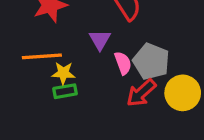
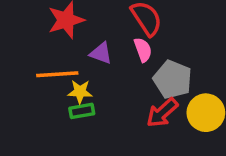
purple triangle: (100, 40) -> (101, 53), moved, turned -40
pink semicircle: (123, 63) -> (143, 50), moved

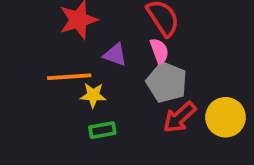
gray pentagon: (173, 79) -> (167, 82), moved
green rectangle: (82, 111) -> (102, 130), moved

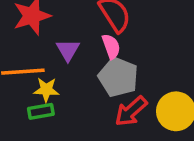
purple triangle: (115, 55) -> (68, 50), turned 40
green rectangle: (102, 130) -> (41, 111), moved

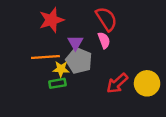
gray pentagon: (118, 77) -> (79, 61), moved

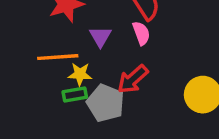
gray pentagon: (79, 61) -> (105, 103), moved
red arrow: (117, 83) -> (133, 79), moved

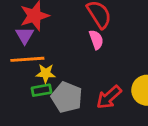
purple triangle: (100, 37) -> (25, 35), moved
red arrow: (133, 79) -> (109, 97), moved

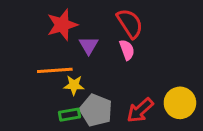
purple triangle: (25, 35) -> (89, 45), moved
green rectangle: (41, 90) -> (69, 115), moved

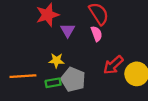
orange line: (55, 70) -> (23, 76), moved
red arrow: (140, 110) -> (113, 65), moved

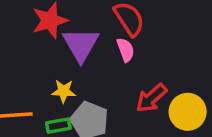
purple triangle: (68, 30) -> (81, 45), size x1.6

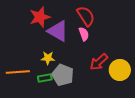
purple triangle: (81, 45) -> (58, 31), turned -30

